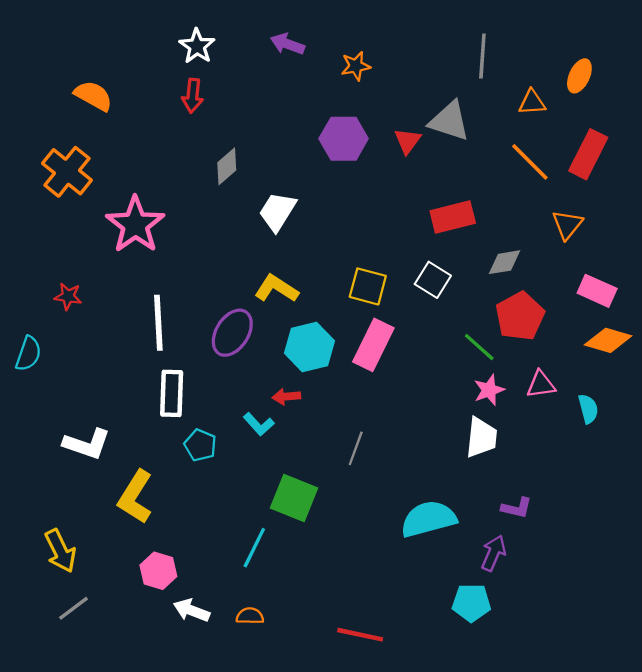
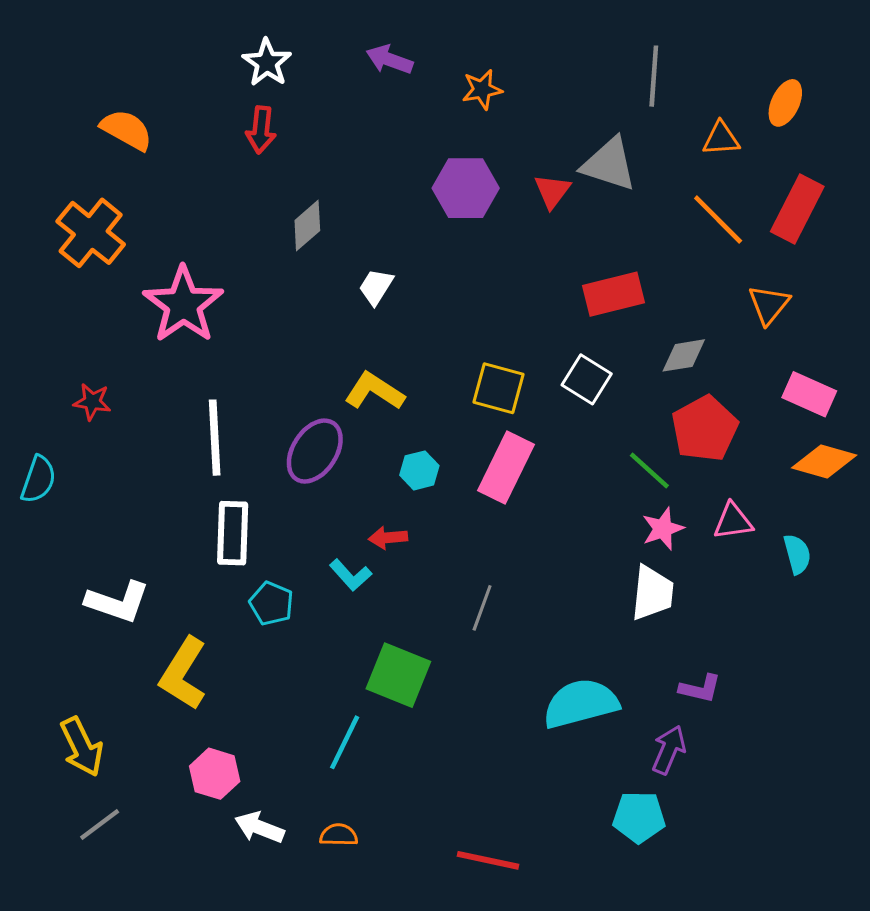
white trapezoid: (277, 211) -> (376, 287), size x0.7
cyan hexagon: (309, 347) -> (419, 470), size x0.6

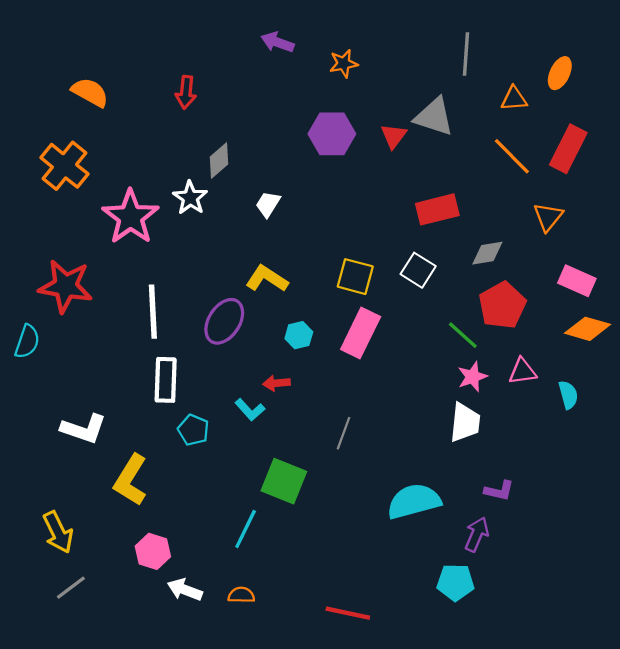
white star: (267, 63) -> (190, 198), moved
red star: (92, 402) -> (66, 286), size x2.0

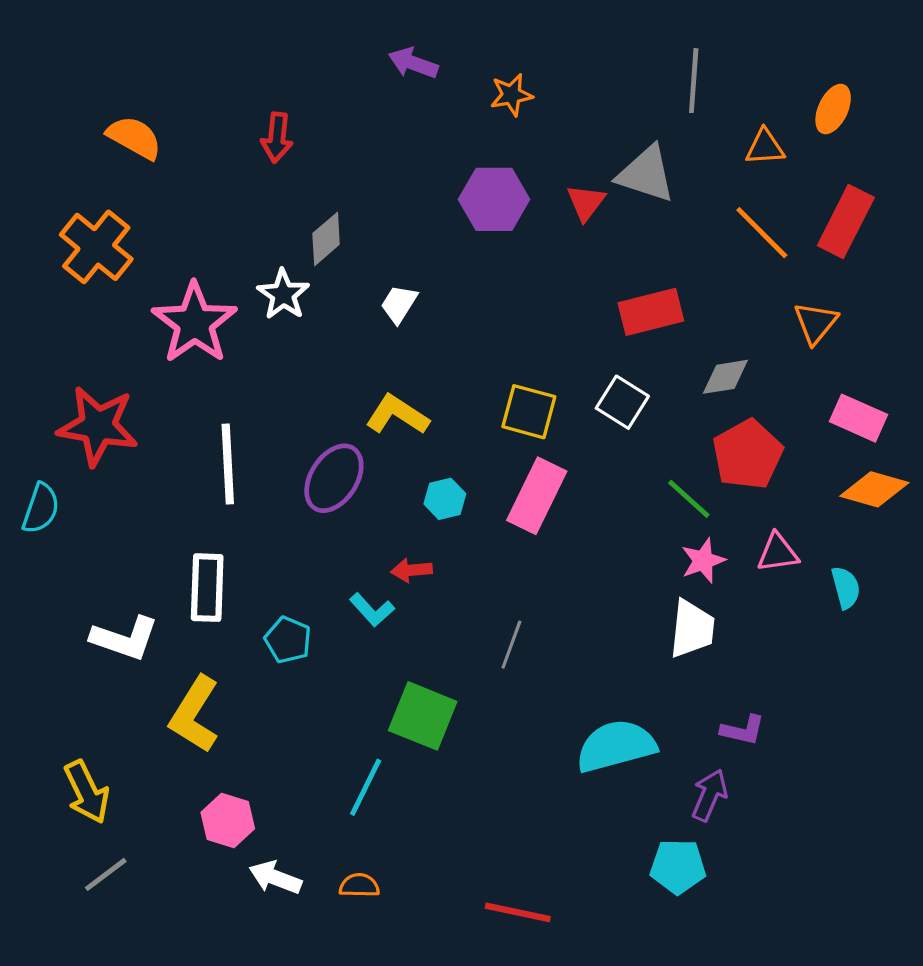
white rectangle: (166, 380) -> (207, 588), moved

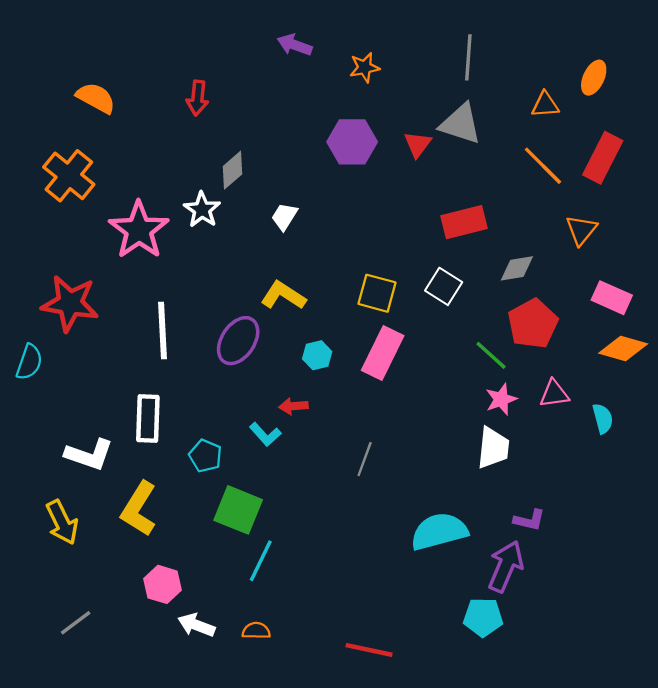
gray line: (694, 81) -> (468, 57), moved
green square: (423, 716) -> (238, 510), moved
yellow arrow: (87, 792) -> (62, 522), moved
purple arrow: (709, 795) -> (506, 566), size x1.4

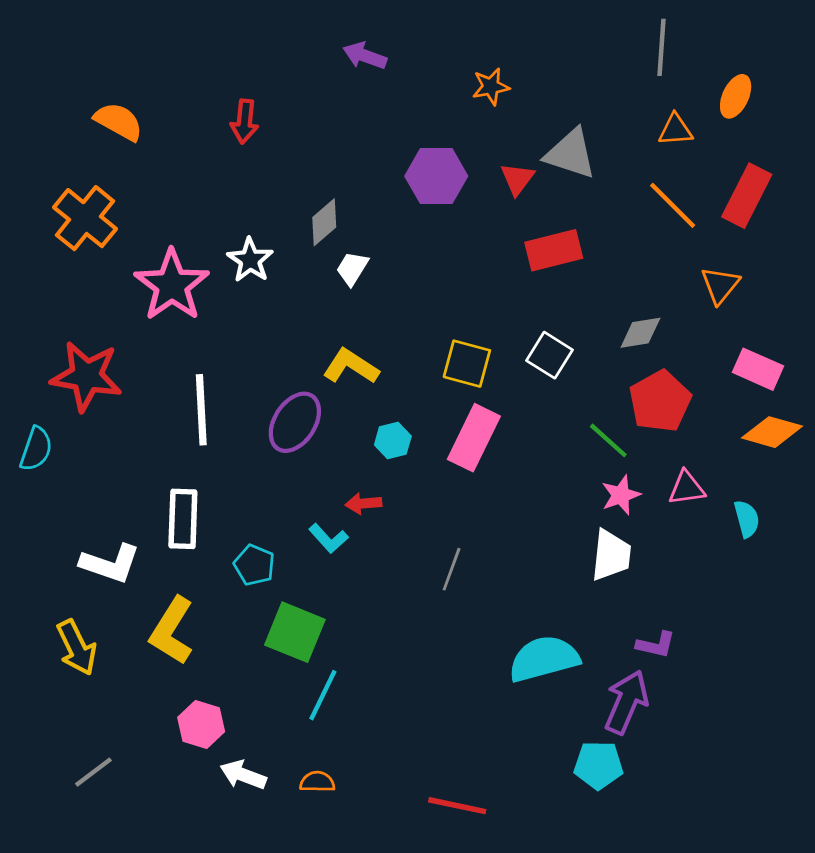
gray line: (468, 57) -> (661, 47), moved
orange star: (365, 67) -> (491, 87), moved
gray diamond: (232, 170) -> (324, 222), moved
red rectangle: (464, 222) -> (554, 250), moved

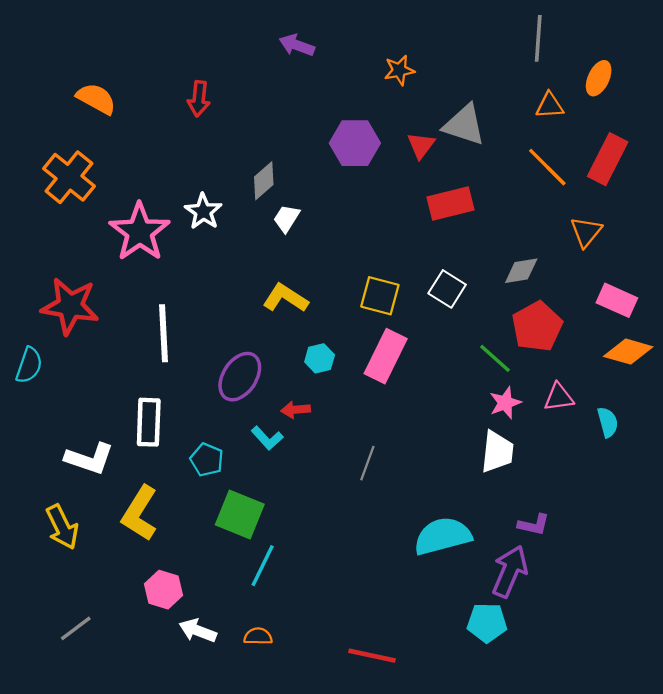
purple ellipse: (295, 422) -> (240, 377), moved

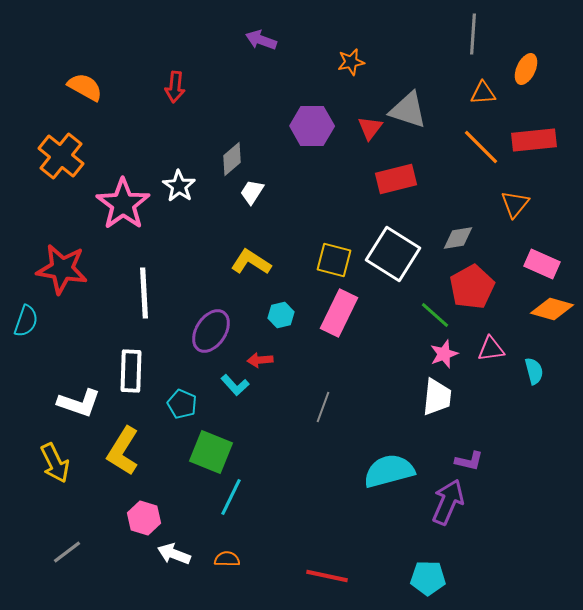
red rectangle: (608, 159) -> (534, 140), turned 57
white square: (447, 289) -> (393, 254), size x1.6
cyan pentagon: (487, 623) -> (428, 578), moved

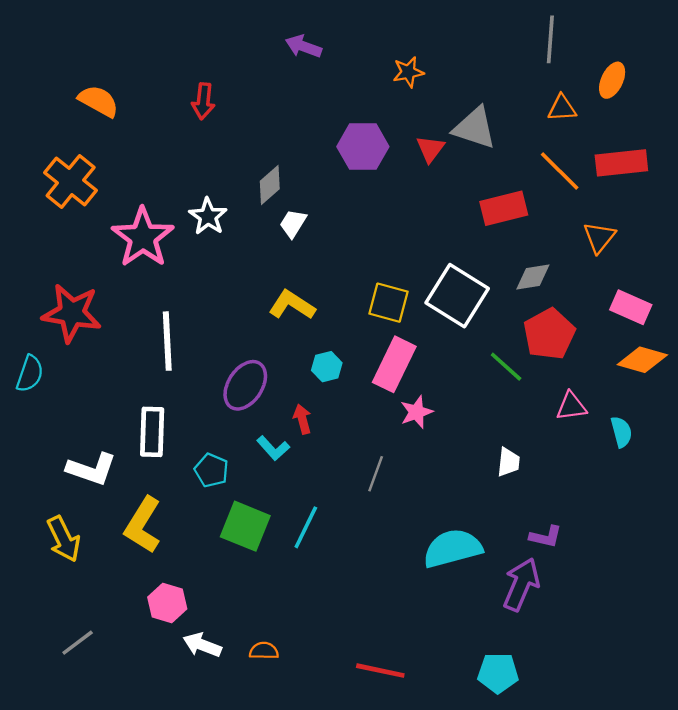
red rectangle: (396, 179) -> (504, 208), moved
pink star: (444, 354) -> (416, 412), moved
red arrow: (260, 360) -> (302, 419), turned 80
white trapezoid: (437, 397) -> (508, 462), size x0.7
cyan line: (231, 497) -> (306, 527), moved

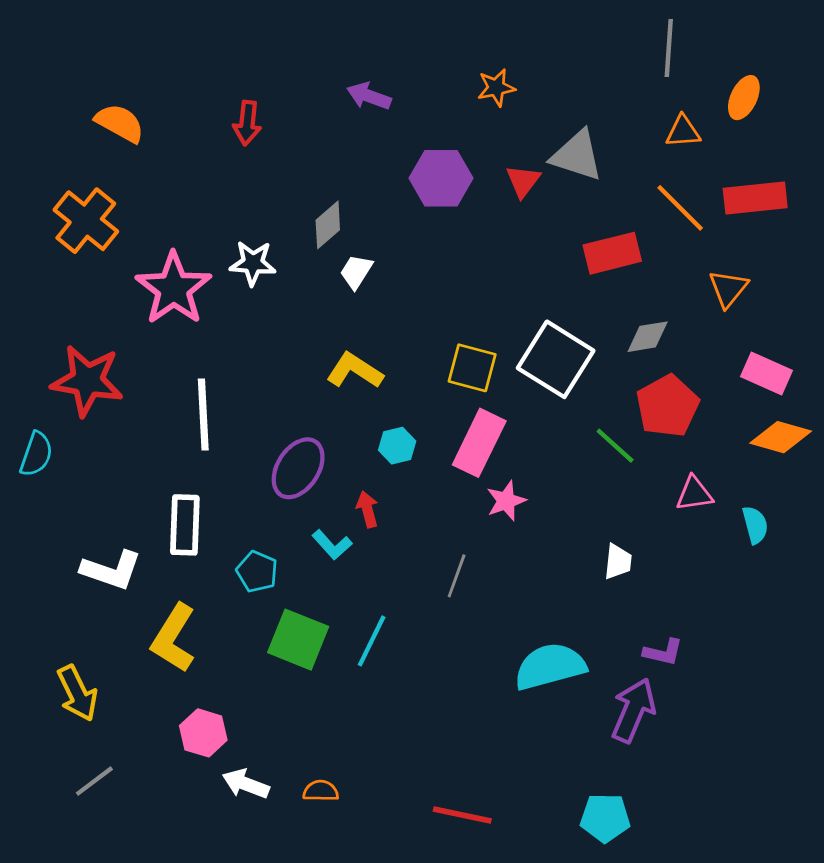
purple arrow: (303, 46) -> (369, 96), moved
white star: (208, 216) -> (253, 263), turned -30
yellow arrow: (64, 539) -> (77, 693), moved

